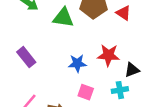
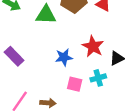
red star: (108, 55) -> (93, 46), turned 30
cyan cross: (120, 90) -> (98, 78), moved

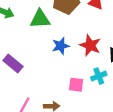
blue star: (64, 57) -> (61, 46), moved

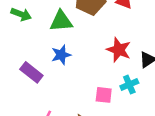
blue star: (61, 46) -> (61, 55), moved

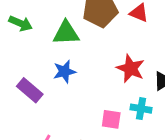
cyan cross: (129, 84) -> (141, 109), turned 30

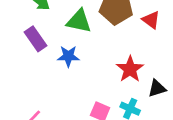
purple rectangle: (30, 90) -> (36, 39), moved

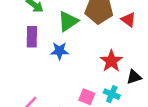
green triangle: (79, 21) -> (68, 21), turned -45
purple rectangle: (36, 39) -> (32, 37), turned 36

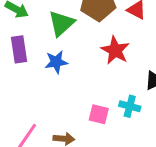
red star: (111, 61) -> (115, 50), moved

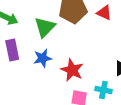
red star: (115, 50) -> (72, 70), moved

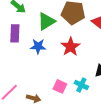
red star: (72, 70) -> (70, 47), moved

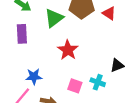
blue star: (38, 46) -> (34, 77), moved
red star: (70, 47) -> (68, 50), moved

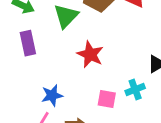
cyan cross: (98, 82) -> (135, 90), turned -32

